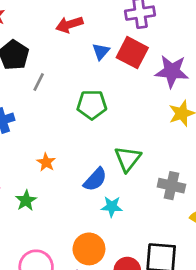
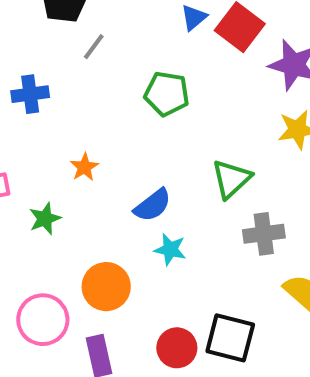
green triangle: (128, 159) -> (231, 179), moved
gray cross: (171, 186) -> (264, 234), turned -30
orange circle: (89, 249) -> (106, 287), moved

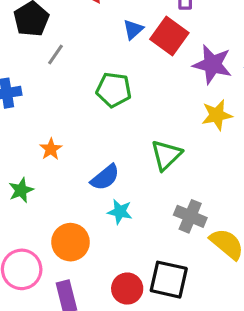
gray cross: (264, 234) -> (190, 216), moved, turned 32

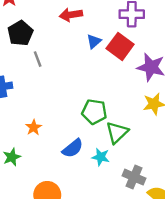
gray line: (56, 54) -> (38, 59), turned -56
green pentagon: (114, 90) -> (94, 112), moved
cyan star: (120, 212) -> (101, 157), moved

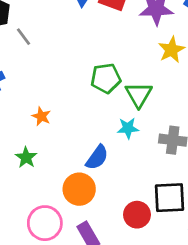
blue semicircle: (73, 148) -> (97, 157), moved

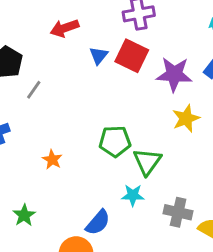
gray line: (23, 37) -> (34, 90), turned 66
orange star: (41, 116) -> (52, 160), moved

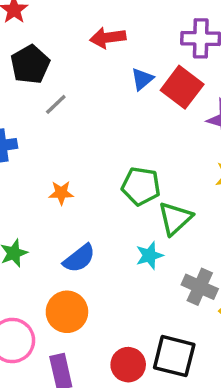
orange star: (52, 160) -> (61, 193), turned 30
cyan star: (133, 195) -> (149, 255), turned -30
blue semicircle: (98, 223) -> (79, 258), moved

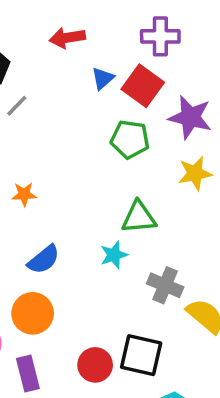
green pentagon: (141, 186) -> (130, 139), moved
green triangle: (175, 218) -> (139, 217), turned 39

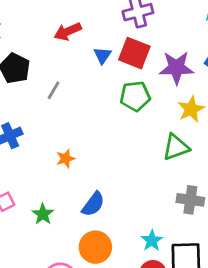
gray line: (17, 106) -> (54, 90), moved
green triangle: (139, 217) -> (176, 147), moved
cyan star: (114, 255) -> (152, 241), moved

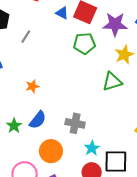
blue triangle: (102, 55) -> (62, 13), turned -40
gray cross: (190, 200) -> (75, 123), moved
blue semicircle: (93, 204) -> (38, 120), moved

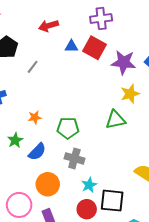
blue triangle: (62, 13) -> (71, 46), turned -32
green pentagon: (84, 43) -> (68, 128), moved
green star: (14, 126) -> (15, 140), moved

